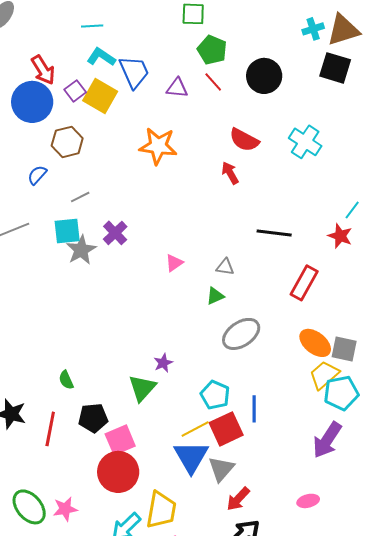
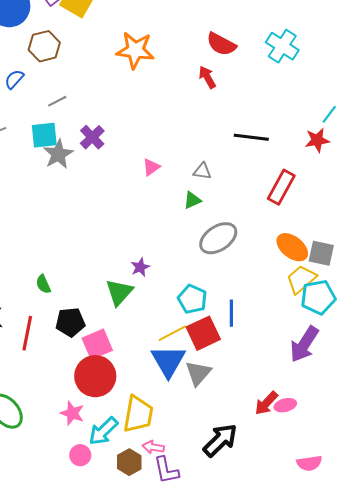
red star: (340, 236) -> (317, 140), turned -30
red arrow: (238, 499) -> (266, 403), moved
pink star: (65, 509) -> (72, 413), moved, turned 30

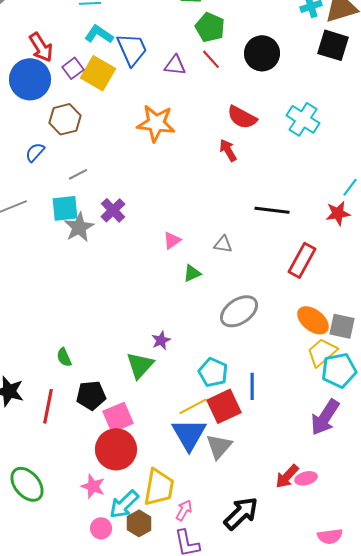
green triangle: (192, 200) -> (192, 273), moved
pink arrow: (153, 447) -> (184, 510), moved, turned 110
brown hexagon: (129, 462) -> (139, 523), moved

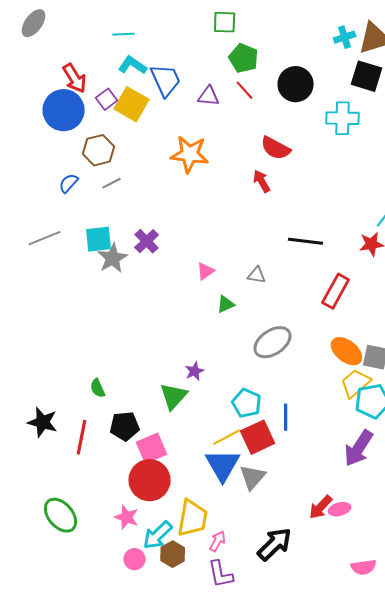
cyan cross: (303, 119) -> (343, 118), moved, turned -32
gray line: (78, 174) -> (112, 183), moved

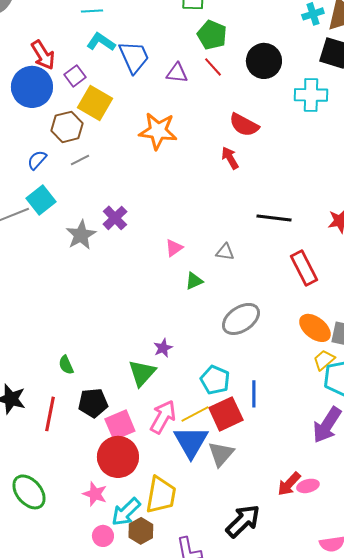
yellow square: (132, 104) -> (95, 103), moved
cyan square: (99, 239) -> (41, 200), moved, turned -32
red rectangle: (336, 291) -> (304, 268), turned -56
yellow trapezoid: (356, 383) -> (324, 360), size x0.7
pink arrow: (218, 541) -> (163, 417), moved, size x1.6

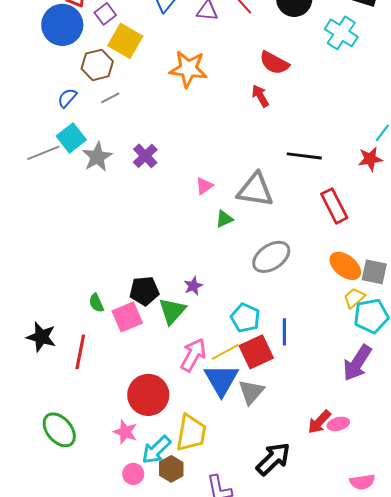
cyan cross: (311, 95) -> (341, 33), turned 32
gray star: (81, 235) -> (97, 157), moved
gray triangle: (225, 252) -> (255, 190), size x2.0
black pentagon: (93, 403) -> (144, 291), moved
pink square: (120, 425) -> (127, 317), moved

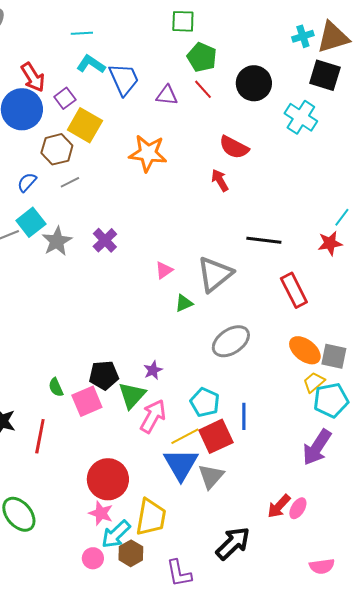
gray triangle: (255, 190) -> (215, 274), turned -48
pink arrow: (193, 355) -> (153, 416), moved
pink ellipse: (338, 424) -> (298, 508), turned -45
pink star: (125, 432) -> (101, 513), moved

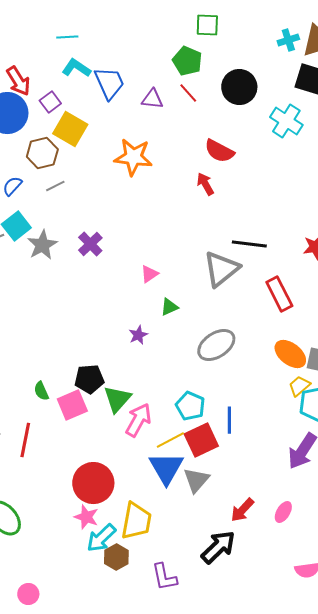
green square: (183, 21) -> (207, 25), moved
gray triangle: (215, 274) -> (221, 269), moved
purple star: (153, 370) -> (138, 335), moved
red arrow: (279, 506) -> (242, 510), moved
pink circle: (93, 558) -> (28, 594), moved

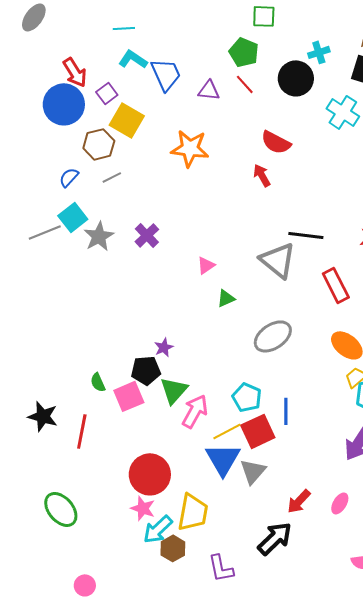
cyan cross: (288, 40) -> (319, 52), moved
gray triangle: (221, 269) -> (278, 260), turned -42
purple star: (138, 335) -> (164, 347), moved

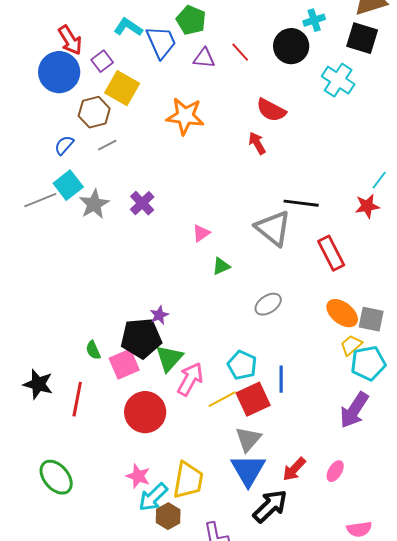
green pentagon: (244, 52) -> (191, 20), moved
gray ellipse: (273, 336) -> (268, 304), size x0.7
black pentagon: (146, 370) -> (141, 338), size x1.4
blue triangle: (223, 459) -> (248, 470), moved
red circle: (150, 474) -> (145, 412), moved

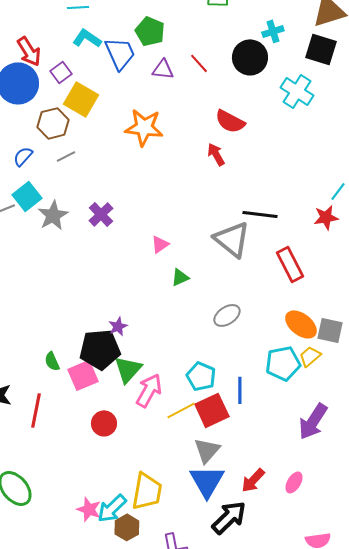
cyan pentagon: (368, 363) -> (283, 363), moved
red circle: (145, 412) -> (104, 423), size x0.6
pink star: (138, 476) -> (89, 509), moved

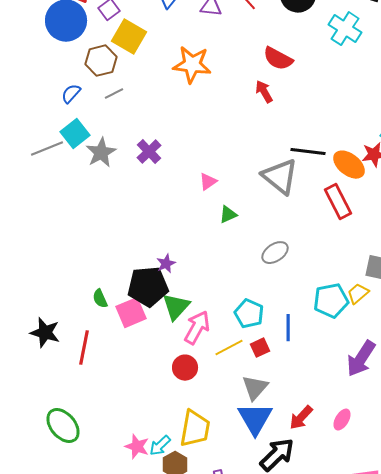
orange ellipse: (301, 324) -> (349, 165), moved
red square: (212, 410) -> (260, 348), size x0.6
red circle: (104, 423) -> (185, 368), moved
cyan arrow: (112, 508) -> (160, 446), size x0.7

